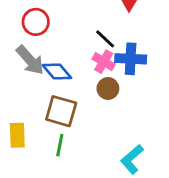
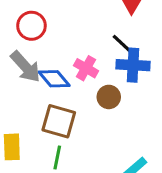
black line: (105, 39) -> (122, 44), moved
pink cross: (104, 62) -> (86, 68), moved

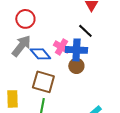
blue cross: (133, 65) -> (76, 50), moved
gray arrow: (25, 67) -> (21, 46), turned -100

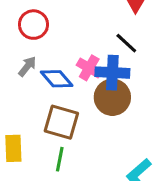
gray arrow: (21, 46) -> (27, 66), size x0.6
brown circle: (76, 66) -> (112, 97), size x1.5

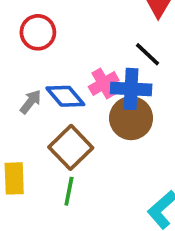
gray arrow: (27, 66) -> (31, 102), moved
pink cross: (89, 68) -> (104, 83), turned 30
brown square: (61, 122) -> (71, 147), turned 30

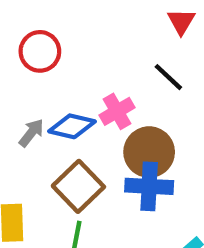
blue cross: (131, 89) -> (149, 186), moved
blue diamond: (65, 96) -> (72, 126), turned -36

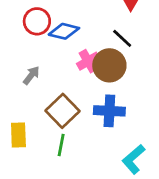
blue diamond: (72, 126) -> (64, 31), moved
brown circle: (149, 152) -> (109, 65), moved

